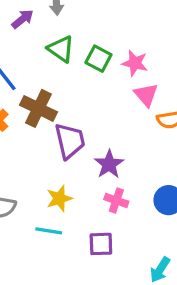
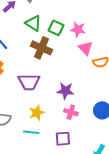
brown cross: (38, 108) -> (41, 48), moved
purple trapezoid: (70, 141) -> (29, 82), moved, turned 105
purple star: (109, 164) -> (65, 91), turned -30

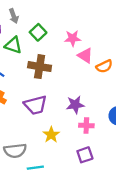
green triangle: (33, 23) -> (13, 45), moved
green square: (56, 28) -> (38, 32), moved, turned 35
cyan line: (31, 132) -> (35, 168), moved

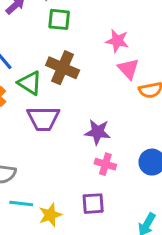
green square: (38, 32) -> (59, 19), moved, turned 35
green triangle: (13, 45) -> (30, 83), moved
yellow star: (51, 135) -> (50, 215), moved

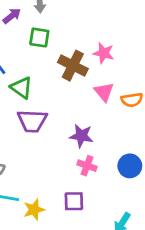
green square: (59, 19) -> (39, 38), moved
brown cross: (63, 68) -> (73, 66), moved
pink triangle: (128, 69) -> (104, 92), moved

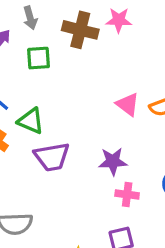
pink star: (104, 53) -> (119, 20), moved
brown cross: (73, 66) -> (80, 30), moved

